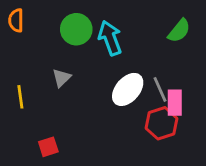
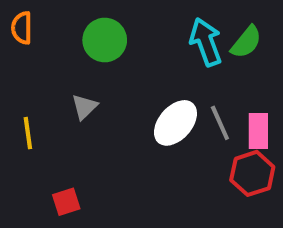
cyan arrow: (110, 38) -> (206, 42), moved
pink rectangle: (175, 103) -> (258, 131), moved
red hexagon: (161, 123) -> (252, 173), moved

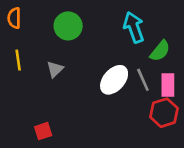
green semicircle: (246, 42) -> (160, 51), moved
yellow line: (28, 133) -> (18, 60), moved

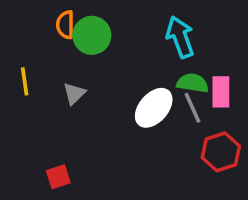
orange semicircle: (14, 18) -> (65, 25), moved
green semicircle: (160, 51) -> (193, 83), moved, turned -120
pink rectangle: (168, 85) -> (221, 92), moved

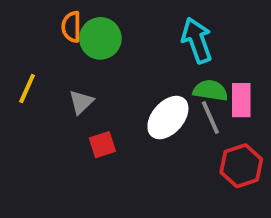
yellow line: (25, 81) -> (27, 89), turned 32
red square: (58, 177) -> (102, 145), moved

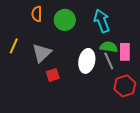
green circle: (100, 38) -> (65, 20), moved
gray triangle: (81, 102) -> (42, 53), size x1.5
white ellipse: (168, 118) -> (87, 61), turned -30

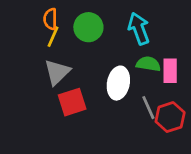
yellow line: (14, 46) -> (53, 37), moved
gray line: (109, 61) -> (148, 108), moved
red square: (53, 75) -> (72, 102), size x1.5

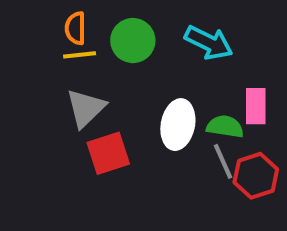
cyan arrow: (139, 29) -> (209, 43), turned 136
yellow line: (53, 37) -> (80, 55), turned 60
green semicircle: (148, 64) -> (225, 127), moved

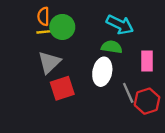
green circle: (133, 41) -> (62, 27), moved
green semicircle: (225, 127) -> (112, 47), moved

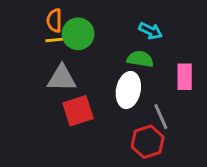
cyan arrow: (120, 25) -> (151, 31), size x0.7
gray triangle: (49, 62) -> (62, 78), turned 45
red hexagon: (147, 101) -> (148, 142), moved

